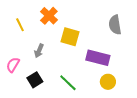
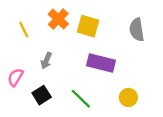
yellow square: (70, 37) -> (88, 26), moved
purple rectangle: (98, 58) -> (101, 63), moved

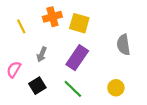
orange cross: (58, 19) -> (52, 17), turned 30
gray semicircle: (137, 30) -> (123, 45), moved
purple rectangle: (101, 63) -> (77, 58), moved, turned -70

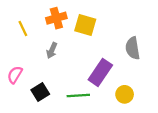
gray arrow: (42, 54) -> (52, 50), moved
purple rectangle: (77, 58) -> (100, 72), moved
green line: (73, 89) -> (78, 96), turned -48

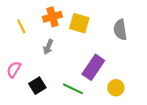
gray semicircle: (133, 48) -> (120, 30), moved
green line: (78, 96) -> (73, 89), turned 30

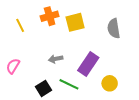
yellow square: (79, 23) -> (75, 22), turned -30
gray arrow: (48, 47) -> (56, 59), moved, turned 56
black square: (37, 86) -> (43, 88), moved

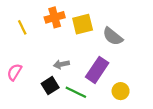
gray semicircle: (114, 28) -> (113, 36), moved, turned -42
black square: (43, 88) -> (50, 86), moved

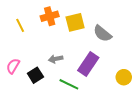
black square: (50, 86) -> (35, 75), moved
yellow circle: (121, 91) -> (124, 77), moved

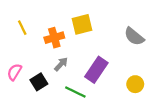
orange cross: (50, 16) -> (54, 38), moved
gray semicircle: (102, 34) -> (134, 37), moved
gray arrow: (56, 59) -> (61, 64), turned 144

